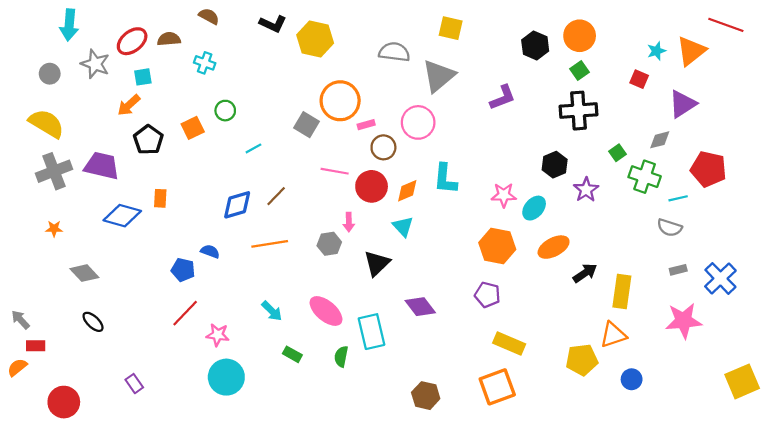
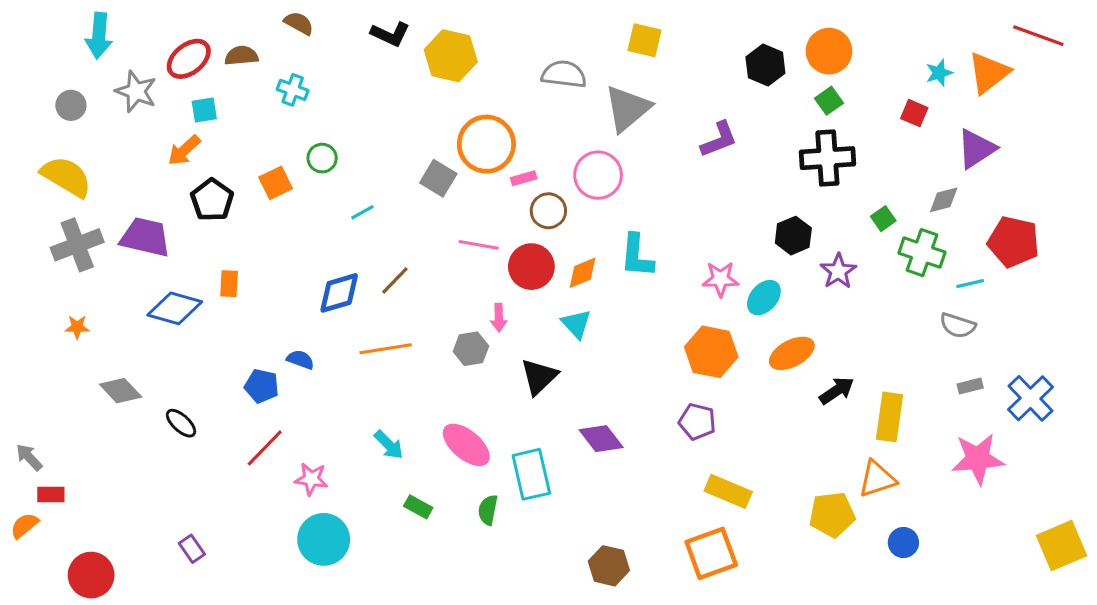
black ellipse: (93, 322) -> (181, 423), moved

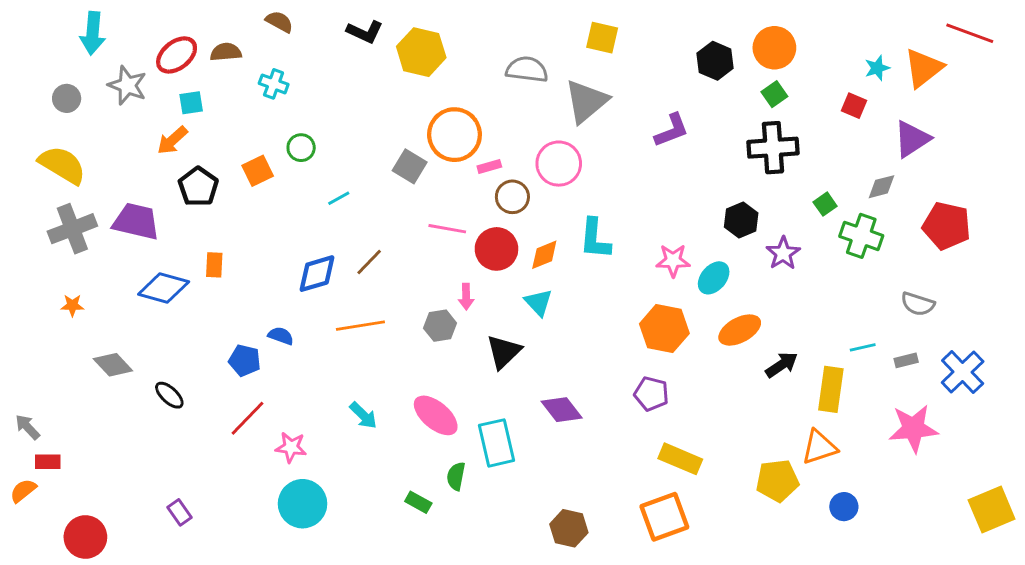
cyan line: (970, 284) -> (863, 347), moved
gray semicircle: (958, 325) -> (918, 304), moved
green rectangle: (418, 507) -> (418, 502), moved

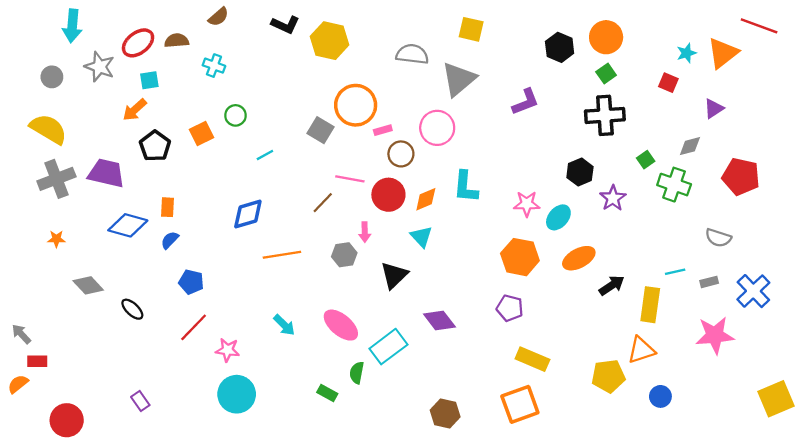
brown semicircle: (279, 22) -> (218, 17), turned 110
purple triangle: (912, 139) -> (714, 109), size x0.7
brown line: (369, 262) -> (323, 203), moved
blue semicircle: (281, 336) -> (170, 240), moved, turned -66
cyan rectangle: (496, 443) -> (388, 347), turned 66

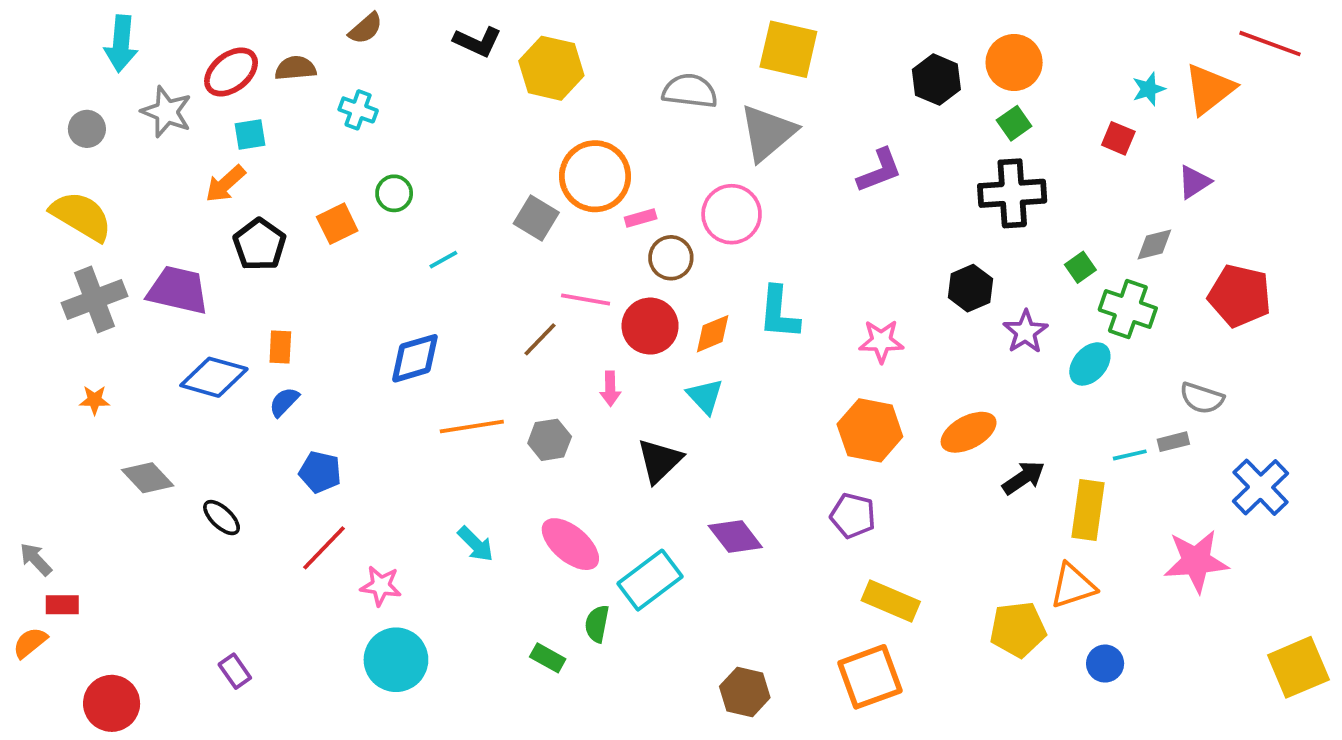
yellow square: (471, 29) -> (788, 49), size x1.4
cyan ellipse: (558, 217) -> (1090, 364), moved
gray hexagon: (344, 255) -> (550, 440), moved
gray rectangle: (709, 282) -> (1173, 442), moved

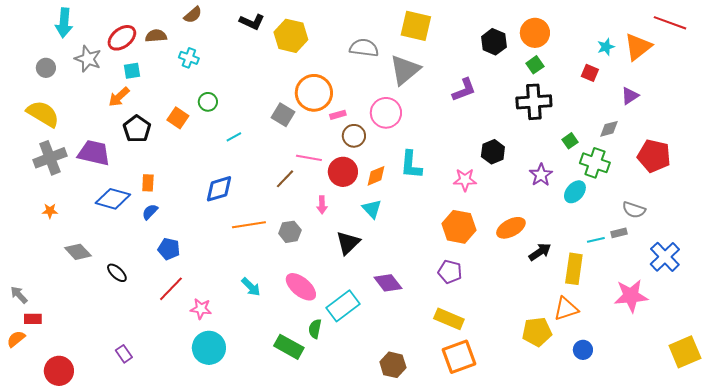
orange square: (337, 224) -> (178, 118), turned -30
black hexagon: (970, 288) -> (493, 152), moved
yellow rectangle: (891, 601) -> (449, 319), moved
green rectangle: (548, 658) -> (289, 347), size x1.6

